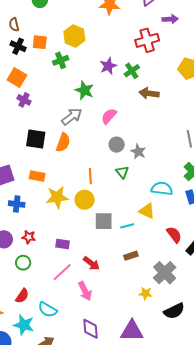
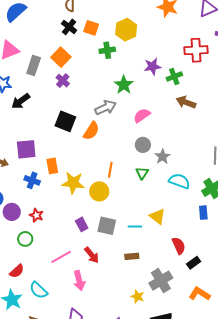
orange rectangle: (37, 176) -> (52, 166), moved, turned 56
cyan semicircle: (162, 189) -> (179, 181), moved
gray square: (104, 221) -> (107, 226), moved
purple rectangle: (63, 244) -> (82, 224), moved, turned 40

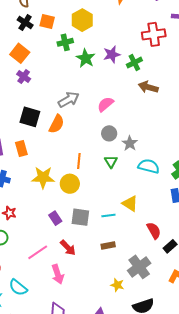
green star: (124, 85) -> (86, 58), moved
orange rectangle: (52, 166) -> (21, 148), moved

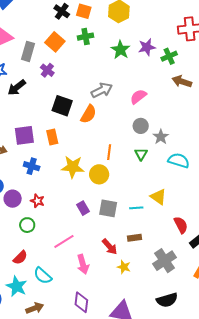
green cross: (65, 42) -> (86, 37), moved
purple cross: (24, 76) -> (47, 70), moved
red arrow: (68, 248) -> (110, 247), moved
yellow star: (117, 285) -> (124, 267), moved

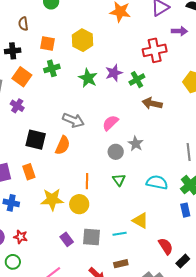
black cross: (62, 11) -> (13, 51), moved, turned -35
gray arrow: (102, 90) -> (73, 120), turned 55
gray star: (161, 137) -> (136, 144), moved

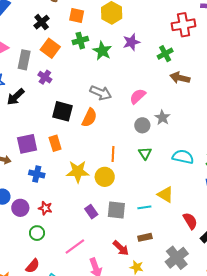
black cross: (13, 51) -> (42, 22), turned -35
purple star: (114, 73) -> (131, 42), moved
green star: (88, 78) -> (102, 51), moved

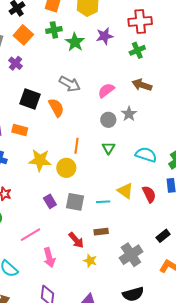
red cross: (184, 25) -> (140, 21), moved
brown arrow: (180, 78) -> (142, 85), moved
orange semicircle: (89, 118) -> (56, 108), turned -60
orange rectangle: (55, 143) -> (20, 130), turned -63
red semicircle: (190, 221) -> (149, 194), moved

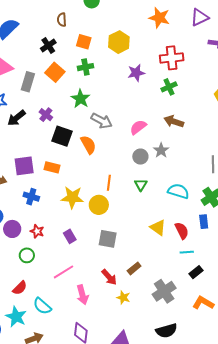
green star: (75, 42) -> (81, 99), moved
purple cross: (15, 63) -> (46, 115), moved
purple rectangle: (50, 201) -> (70, 236), moved
cyan line: (103, 202) -> (187, 252), moved
brown rectangle: (101, 232) -> (134, 268), turned -32

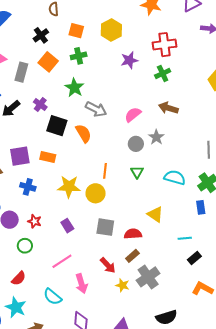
red semicircle: (182, 231) -> (133, 234), moved, turned -66
gray cross: (164, 291) -> (148, 277), moved
cyan semicircle: (42, 306) -> (53, 297), moved

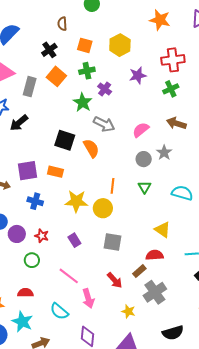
purple cross: (40, 104) -> (105, 89), moved
red semicircle: (133, 234) -> (155, 255), moved
pink line: (62, 261) -> (69, 276), turned 70
red semicircle: (19, 278) -> (25, 293), turned -133
yellow star: (122, 285) -> (128, 311), moved

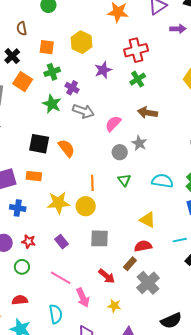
gray arrow: (104, 124) -> (83, 111), moved
cyan semicircle: (59, 311) -> (56, 314), turned -132
yellow star: (128, 311) -> (114, 306), moved

